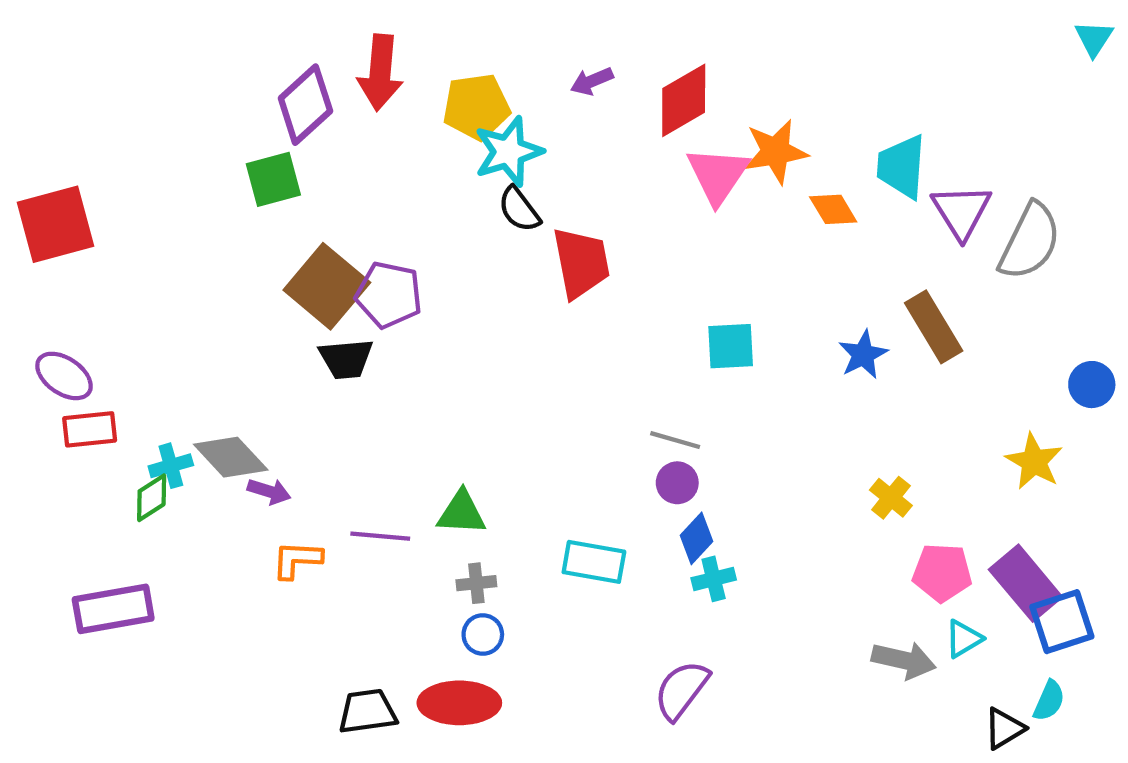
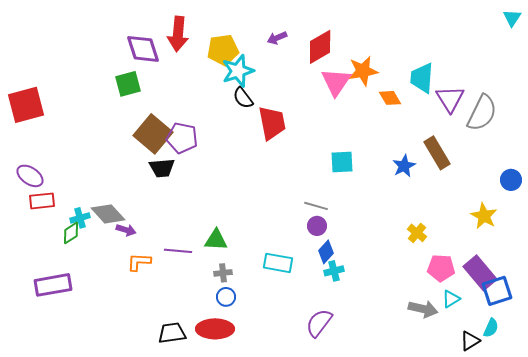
purple diamond: (305, 105) -> (143, 49), turned -66

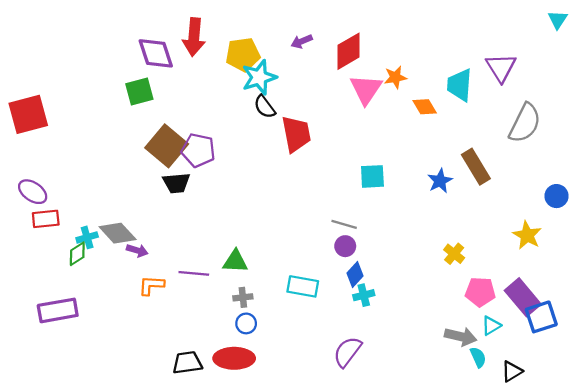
orange star: (363, 71) -> (395, 77), size x0.7
purple triangle: (450, 99) -> (501, 68), moved
cyan semicircle: (491, 328) -> (478, 357), moved, turned -48

